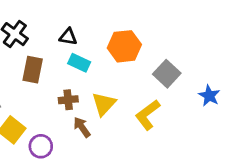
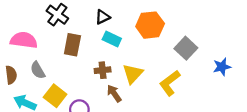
black triangle: (68, 37) -> (103, 17), turned -35
blue star: (209, 96) -> (222, 67), turned 30

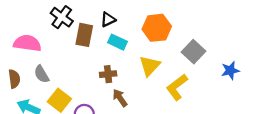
brown rectangle: (72, 45) -> (84, 35), moved
yellow triangle: (133, 74) -> (150, 66), moved

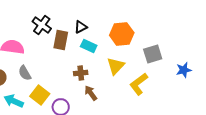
gray square: (193, 52) -> (153, 54), turned 30

